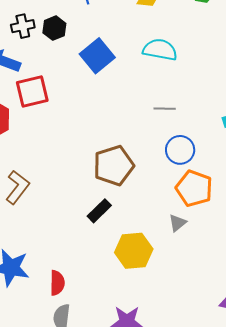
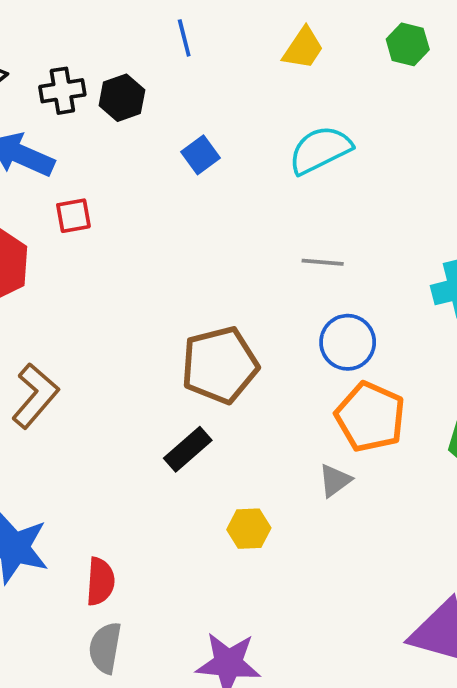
cyan semicircle: (160, 50) -> (320, 150), turned -40
blue square: (97, 56) -> (200, 155), size x0.6
red square: (32, 91) -> (73, 216), size x0.6
yellow hexagon: (134, 251) -> (249, 529), size x0.6

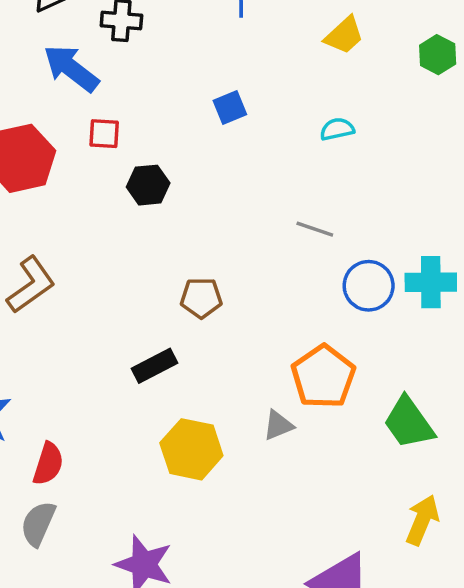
black hexagon: (122, 98) -> (148, 185), moved
cyan semicircle: (320, 150) -> (337, 129), size x0.6
blue circle: (348, 342) -> (369, 286), moved
brown pentagon: (220, 365) -> (201, 298), size x0.6
yellow hexagon: (249, 529) -> (191, 449), size x1.6

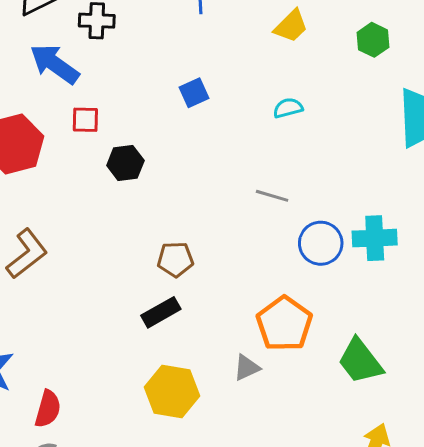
black rectangle: (155, 366) -> (161, 312), moved

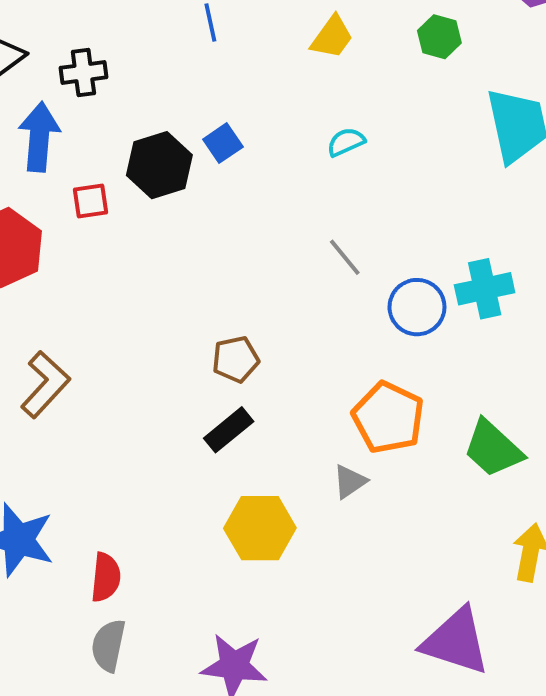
blue arrow: (55, 64) -> (39, 137), turned 69
black hexagon: (125, 163) -> (159, 165), moved, size x1.4
gray line: (272, 196) -> (345, 257), turned 44

